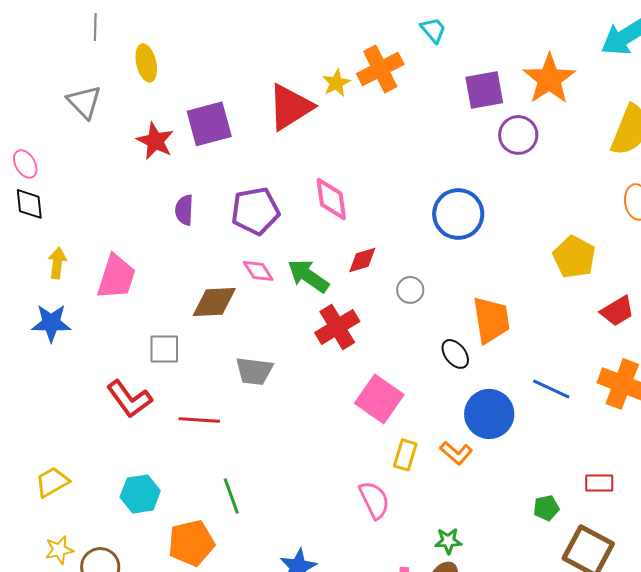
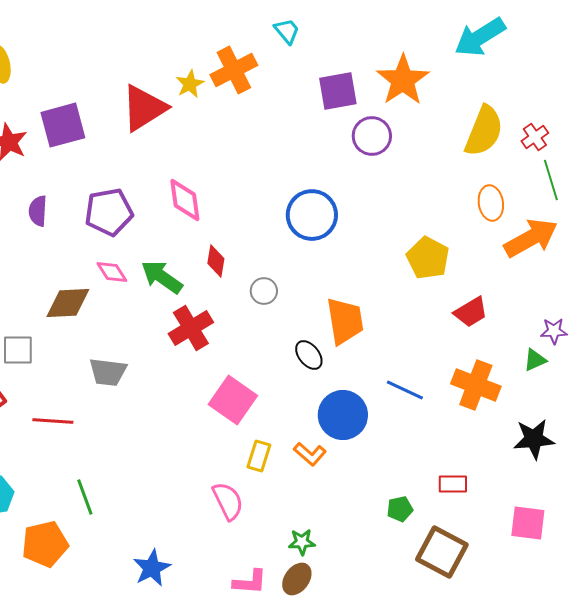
red diamond: (362, 260) -> (216, 261), turned -64

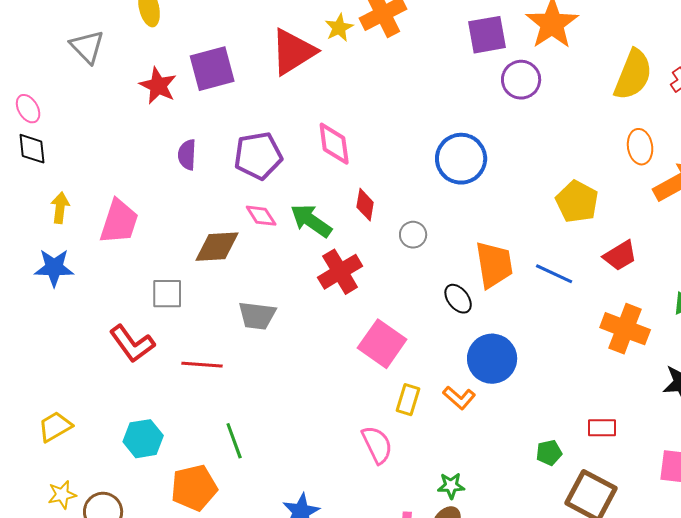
blue line: (405, 390) -> (554, 274), moved

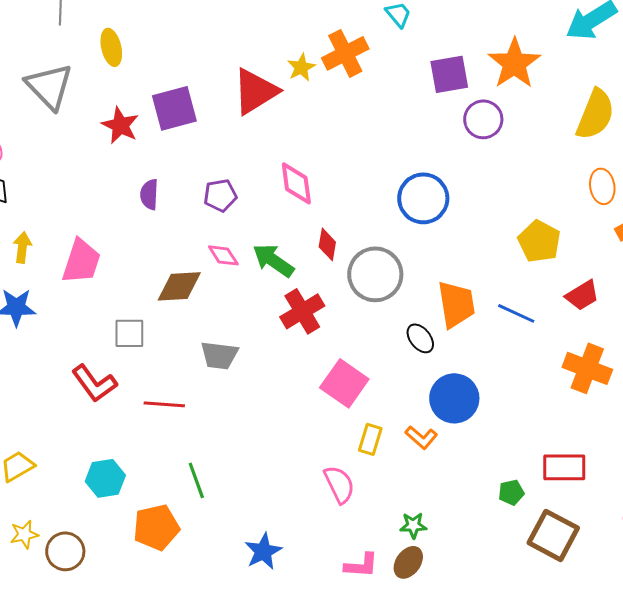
gray triangle: (87, 47) -> (49, 86), size x1.4
purple pentagon: (258, 156) -> (220, 195), size x0.7
gray circle: (413, 235) -> (375, 274), size x2.0
red rectangle: (602, 428) -> (564, 467), size x1.5

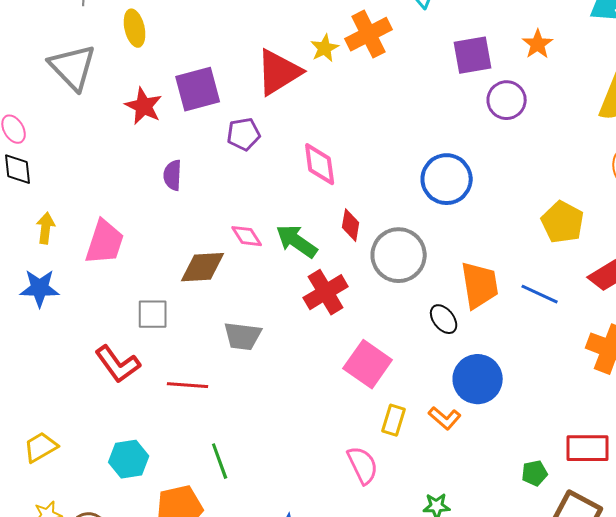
orange star: (514, 63) -> (538, 44), size x0.6
purple pentagon: (220, 195) -> (244, 134), moved

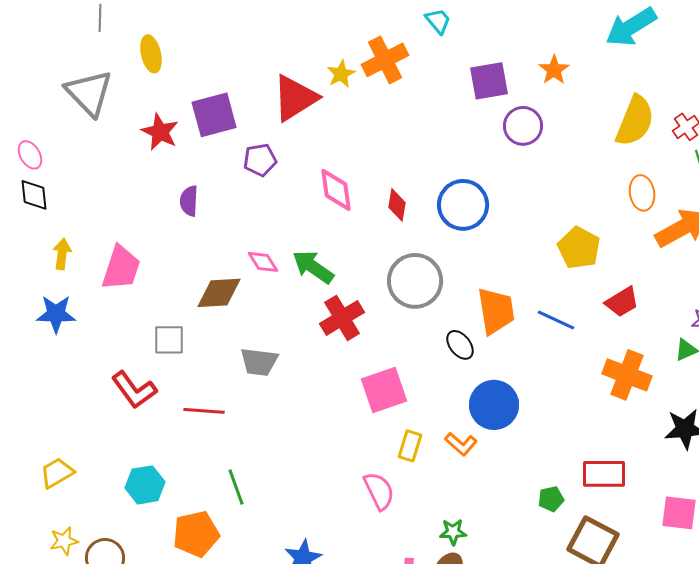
red diamond: (351, 225) -> (397, 205), moved
pink square: (368, 364) -> (384, 390), turned 36

